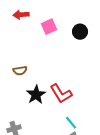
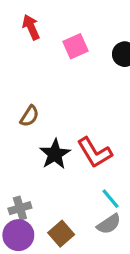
red arrow: (21, 15) -> (31, 27), turned 70
brown semicircle: (20, 71) -> (29, 116), turned -48

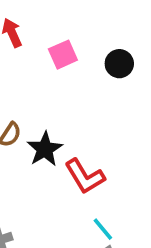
black star: (55, 154) -> (45, 149), moved

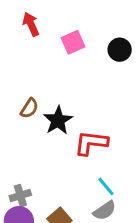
red L-shape: (85, 176) -> (91, 143), turned 128

